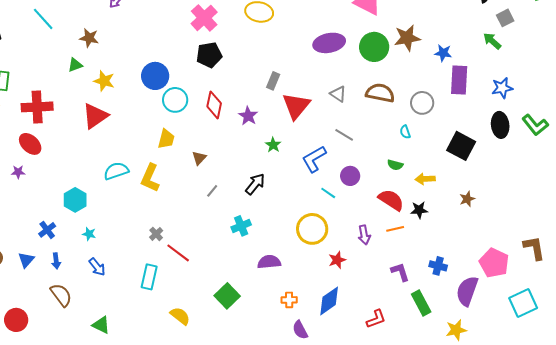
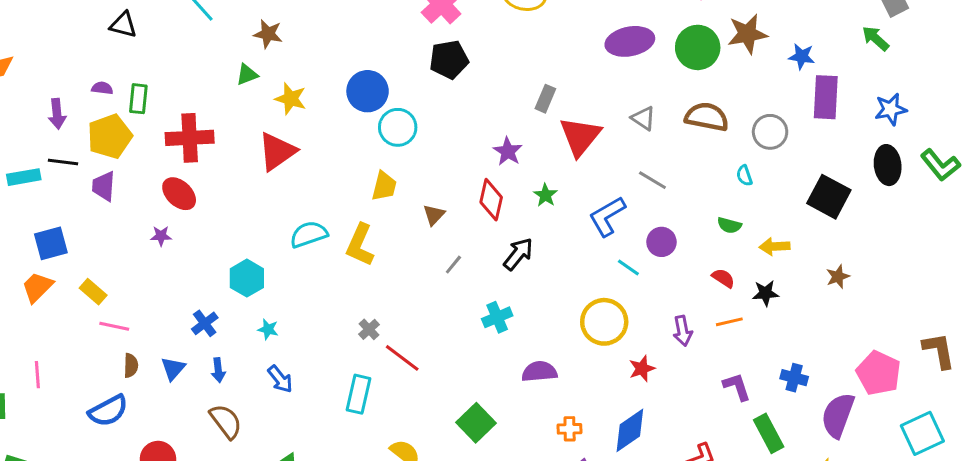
red diamond: (214, 105) -> (491, 200), moved
red semicircle: (391, 200) -> (723, 278), size x0.6

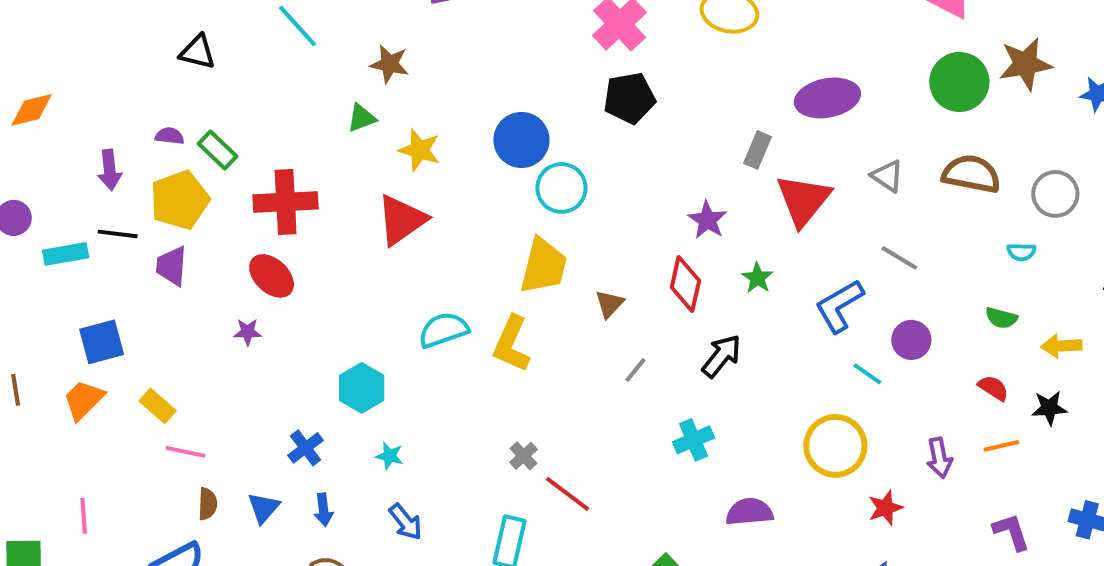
purple ellipse: (630, 41) -> (827, 98), moved
green rectangle: (138, 99) -> (218, 150), turned -52
cyan semicircle: (744, 176) -> (1021, 252), turned -70
yellow trapezoid: (384, 186) -> (543, 266), size x1.4

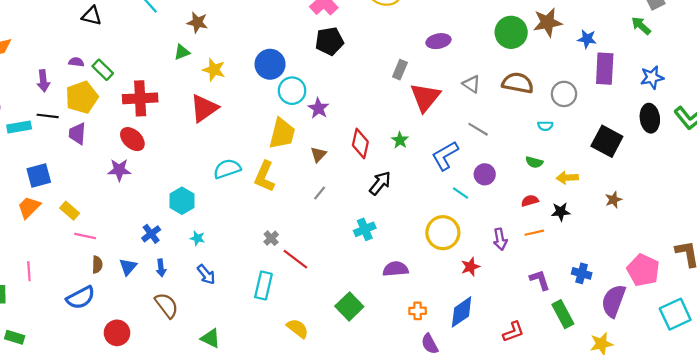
purple ellipse: (827, 98) -> (438, 41), size x0.7
purple star: (707, 220) -> (318, 108), moved
purple star: (248, 332) -> (119, 170), size x1.5
gray line: (635, 370) -> (320, 193), moved
red semicircle: (993, 388) -> (530, 201), turned -49

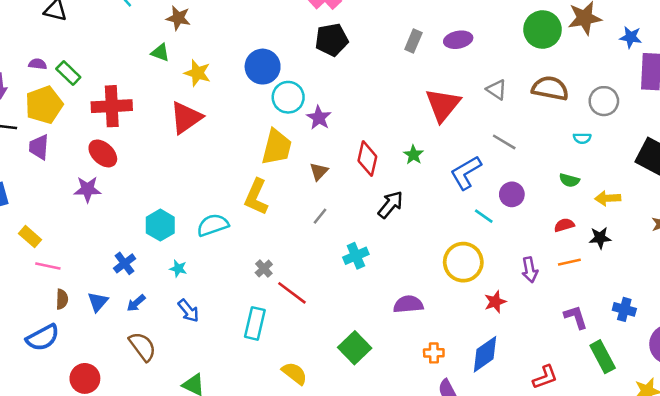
green triangle: (182, 52) -> (160, 53), turned 42
gray rectangle: (400, 70) -> (413, 41), moved
cyan semicircle: (227, 169) -> (213, 225), moved
cyan cross: (365, 229) -> (356, 256), moved
blue arrow: (161, 268) -> (136, 303), turned 56

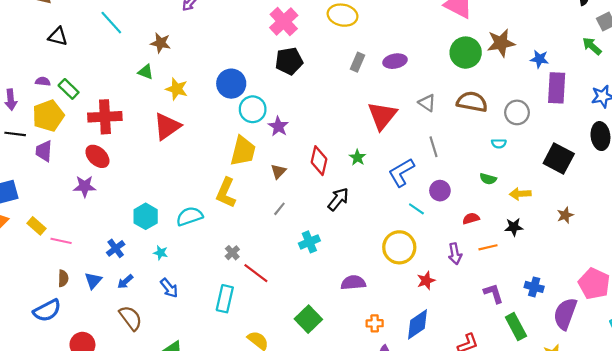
gray line: (504, 142) -> (434, 147), turned 42
red semicircle: (564, 225) -> (471, 218), moved
pink line: (48, 266) -> (61, 241), moved

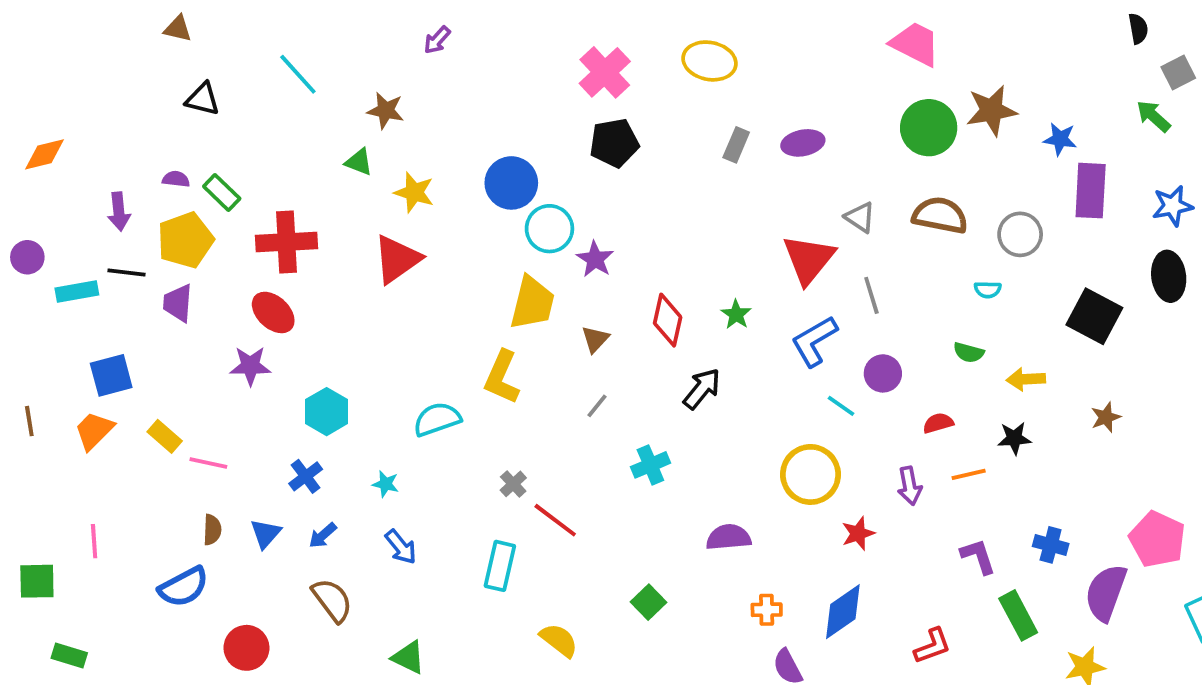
red triangle: (382, 116) -> (809, 259), moved
cyan hexagon: (146, 216) -> (327, 412), moved
green square: (308, 319) -> (649, 602), size x0.7

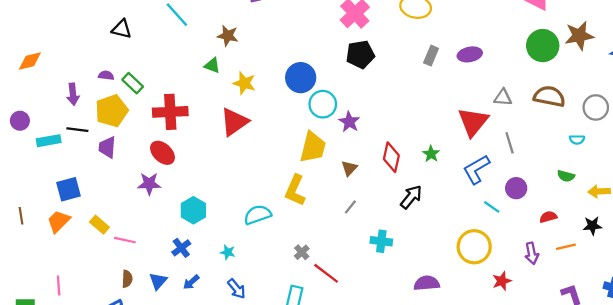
gray triangle: (860, 217) -> (503, 98), turned -30
cyan cross: (650, 465) -> (381, 241), turned 30

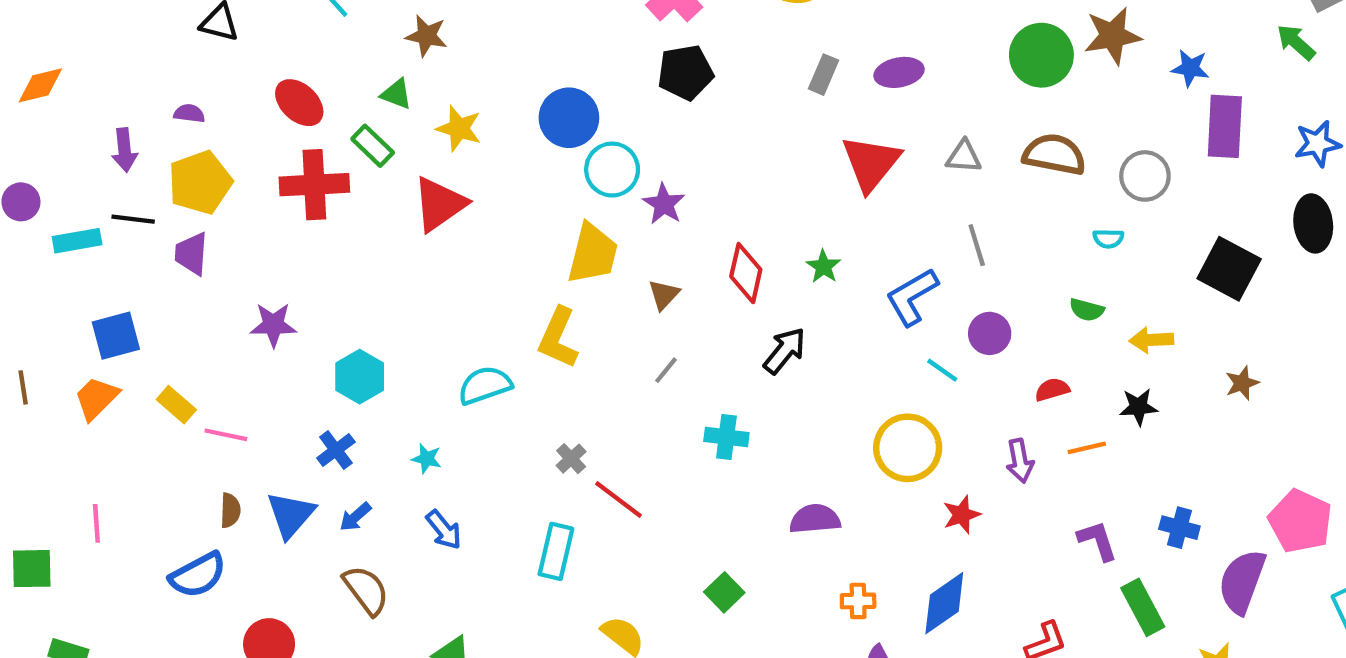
green rectangle: (133, 83) -> (373, 146), moved
red triangle: (473, 122) -> (871, 163), moved
red ellipse: (162, 153) -> (299, 103), moved
blue triangle: (158, 281) -> (291, 515), size x1.4

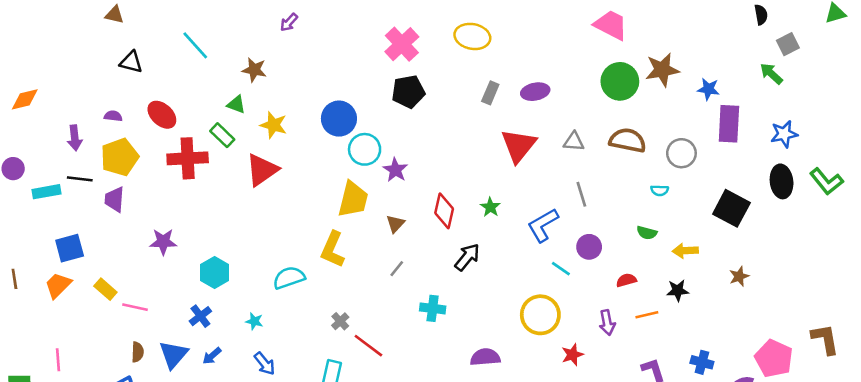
red ellipse: (299, 103) -> (162, 115), moved

